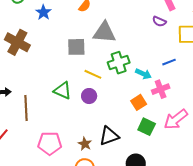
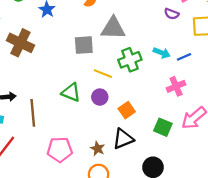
cyan arrow: (143, 74) -> (162, 53), moved
orange square: (139, 102) -> (127, 110), moved

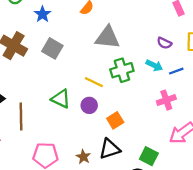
purple semicircle: (172, 14) -> (164, 43), moved
gray square: (84, 45) -> (52, 48), moved, turned 30
green square: (163, 127) -> (149, 156), moved

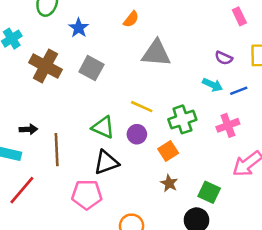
green cross: (122, 70) -> (182, 119), moved
black triangle: (110, 149) -> (106, 162), moved
brown star: (83, 157) -> (169, 183), moved

